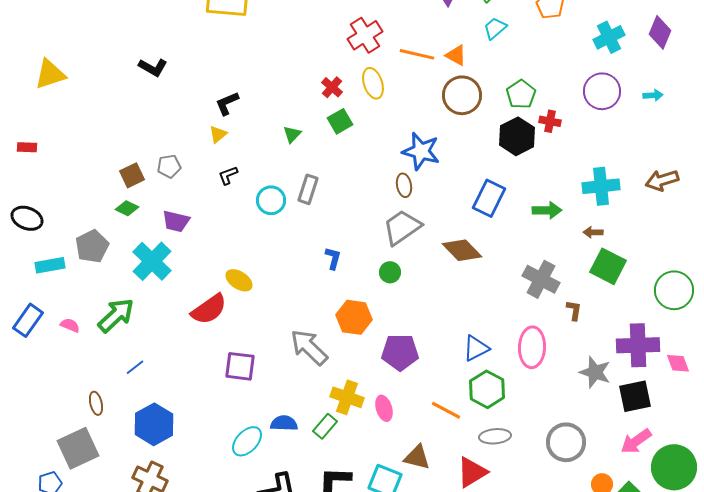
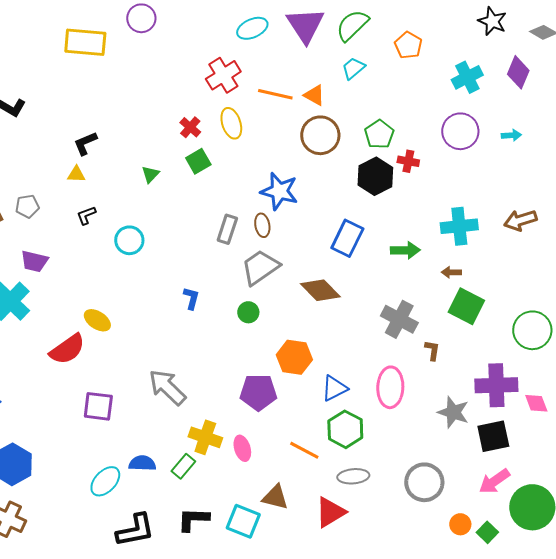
yellow triangle: (218, 134) -> (76, 174), turned 42
gray rectangle: (308, 189) -> (227, 229), moved
orange hexagon: (354, 317) -> (294, 357), moved

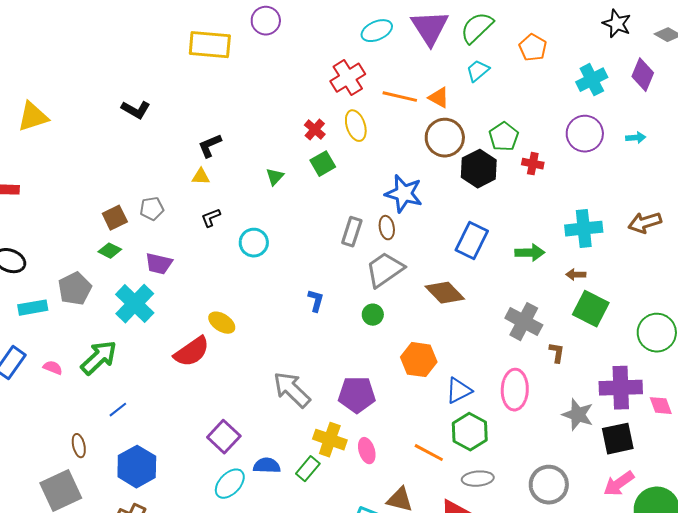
black hexagon: (375, 176) -> (479, 169), moved
purple pentagon: (258, 392) -> (357, 395), moved
purple square: (98, 406) -> (224, 437), moved, turned 36

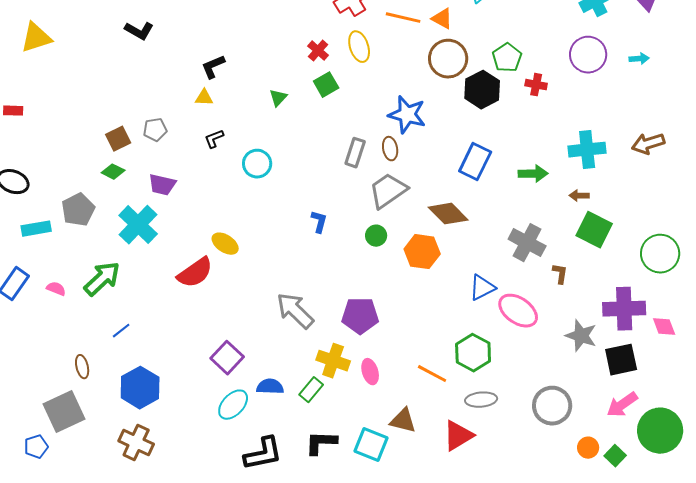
orange hexagon: (419, 360) -> (422, 252), moved
pink ellipse: (515, 390) -> (518, 311), turned -57
blue triangle: (459, 391) -> (482, 288), moved

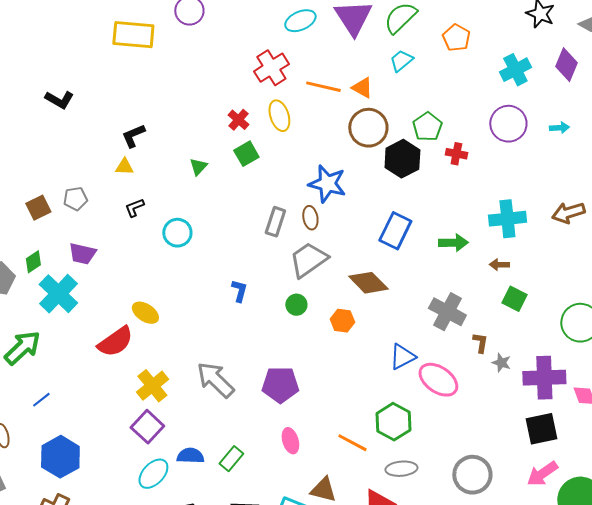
green diamond: (113, 172) -> (33, 262), moved, turned -60
green square: (594, 230) -> (514, 299), size x0.7
orange hexagon: (422, 252) -> (342, 321), size x0.7
gray star: (581, 336) -> (501, 363), moved, size x0.6
yellow cross: (333, 361) -> (152, 386), moved, turned 32

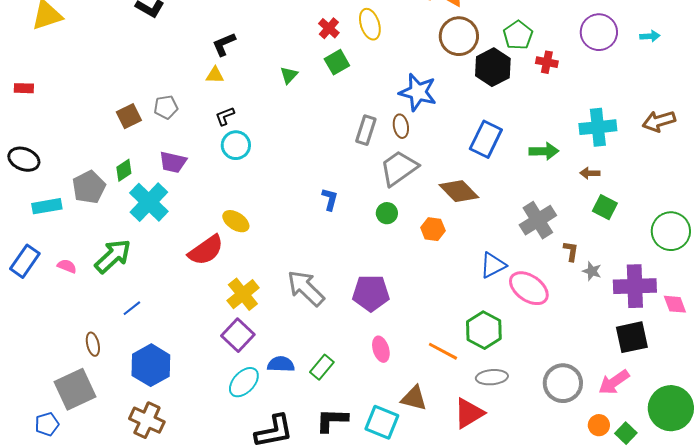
cyan circle: (177, 233) -> (236, 145), moved
gray cross: (447, 312) -> (538, 220), turned 30
pink arrow: (542, 474) -> (614, 382), moved

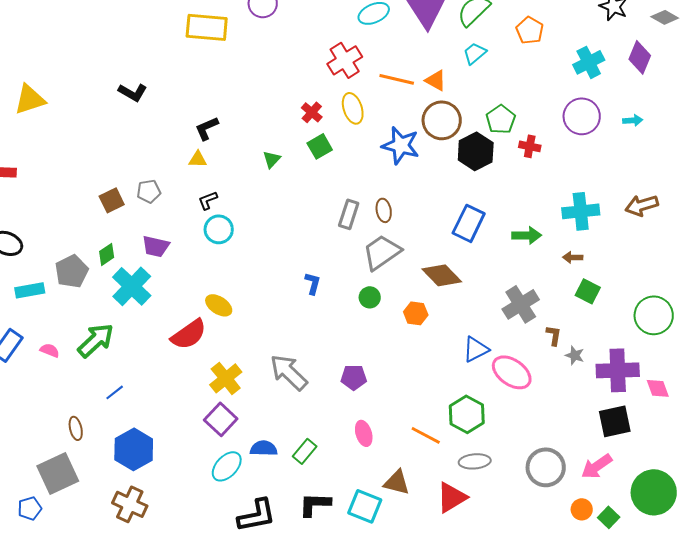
blue star: (418, 92) -> (401, 145), moved
purple pentagon: (371, 293) -> (354, 377), size x0.7

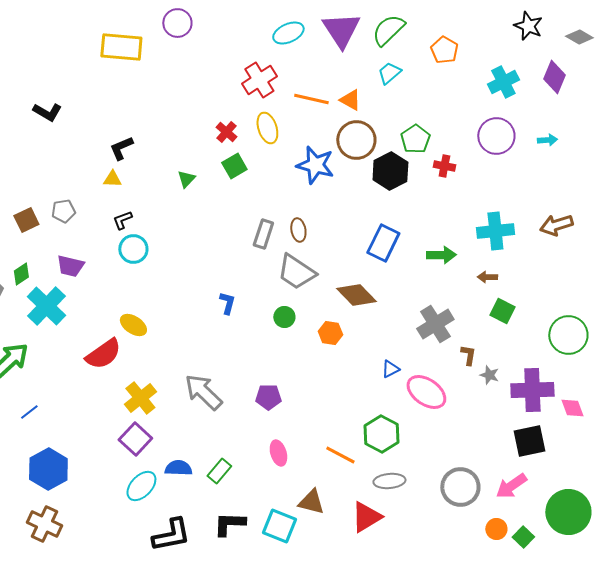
gray trapezoid: (382, 252) -> (296, 272), turned -111
blue triangle: (476, 349) -> (390, 369), size x0.7

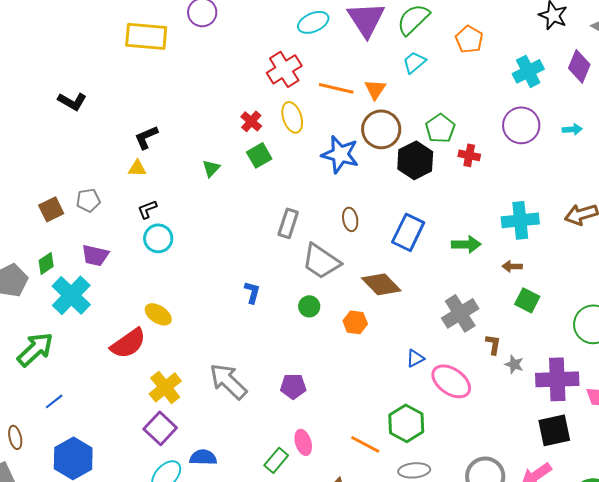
orange triangle: (350, 100) -> (375, 89), turned 35
brown ellipse: (298, 230) -> (350, 219), moved
green rectangle: (219, 471) -> (276, 460), moved

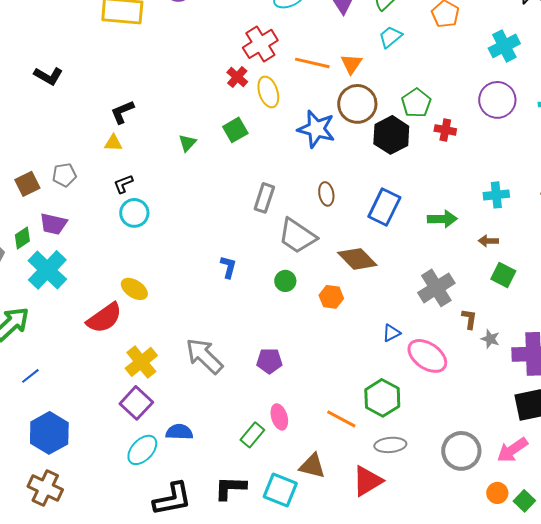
red cross: (251, 121) -> (237, 77), moved
cyan cross: (520, 220) -> (496, 195), size x0.7
purple trapezoid: (95, 255) -> (53, 224), moved

